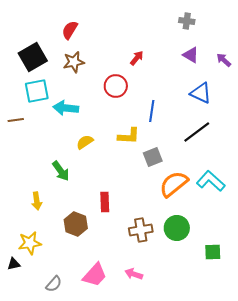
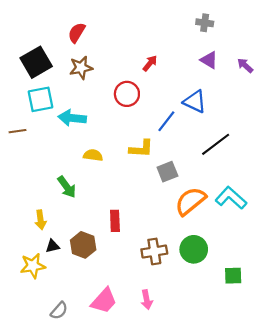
blue triangle: (201, 93) -> (195, 102), moved
blue line: (152, 111) -> (166, 121), turned 30
yellow semicircle: (85, 142) -> (93, 155), turned 42
black triangle: (14, 264) -> (53, 246), moved
pink arrow: (134, 274) -> (147, 300), turned -120

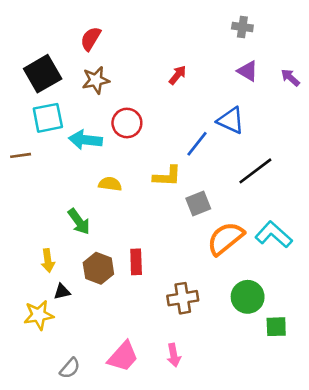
red circle: (127, 94) -> (127, 123), moved
brown hexagon: (83, 245) -> (98, 268), moved
green circle: (194, 249) -> (248, 297), moved

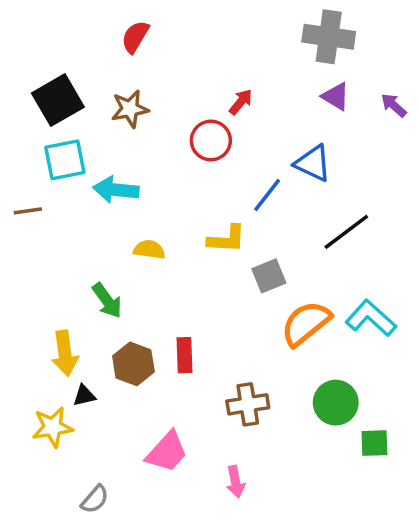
gray cross: (242, 27) -> (329, 37), size x1.8
red semicircle: (91, 39) -> (135, 37), moved
red circle: (127, 123) -> (211, 141), moved
yellow arrow: (48, 261) -> (65, 353), size x1.4
pink trapezoid: (123, 357) -> (167, 452), moved

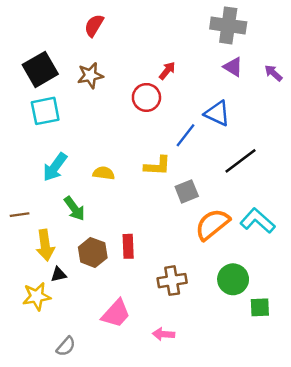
cyan arrow: (116, 190) -> (55, 167), moved, turned -60
brown line: (28, 211) -> (20, 215), moved
pink arrow: (235, 482) -> (164, 334), turned 105

